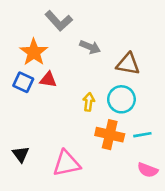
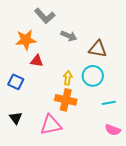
orange star: (34, 52) -> (26, 40), turned 30
blue square: (23, 82) -> (16, 82), moved
orange cross: (110, 135) -> (66, 100), moved

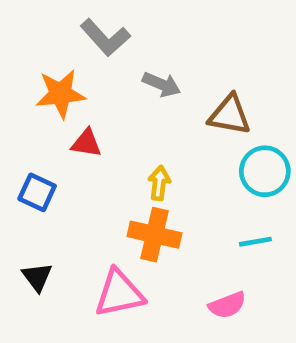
cyan circle: (93, 76) -> (265, 171), moved
pink semicircle: (113, 130) -> (227, 305), moved, turned -42

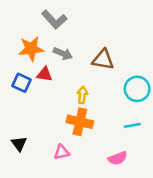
gray arrow: (162, 84) -> (63, 54), moved
brown triangle: (230, 115) -> (103, 60), moved
blue square: (37, 192) -> (21, 83), moved
pink triangle: (119, 293) -> (62, 152), size x0.6

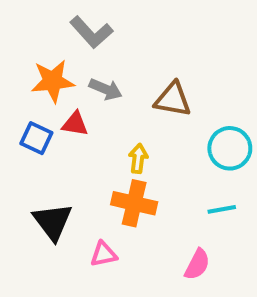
black triangle: (19, 144) -> (53, 222), moved, size x1.5
pink semicircle: (118, 158) -> (197, 264), turned -42

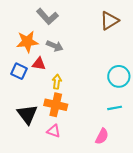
brown triangle: (173, 99) -> (109, 21), moved, turned -42
yellow arrow: (138, 158) -> (57, 82), moved
orange cross: (134, 203) -> (56, 105), moved
pink triangle: (104, 254) -> (54, 131), turned 32

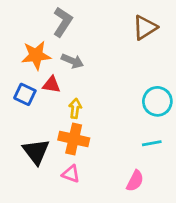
gray L-shape: (47, 16) -> (63, 22), turned -105

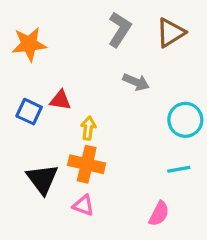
gray L-shape: (63, 22) -> (120, 29), moved
orange star: (36, 55) -> (29, 44), moved
gray arrow: (72, 61) -> (136, 82), moved

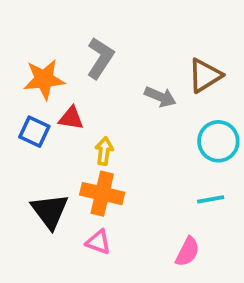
gray L-shape: (120, 29) -> (100, 58), moved
brown triangle: (171, 33) -> (205, 75), moved
orange star: (29, 44) -> (44, 79), moved

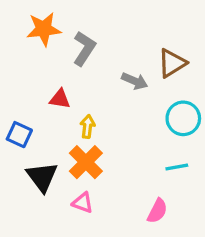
orange star: (44, 79) -> (44, 29), moved
blue square: (34, 132) -> (19, 135), moved
orange cross: (102, 194) -> (86, 162), turned 32

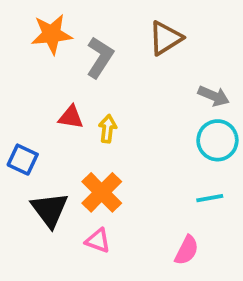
brown triangle: (172, 63) -> (165, 38), moved
gray arrow: (135, 81) -> (214, 96), moved
yellow arrow: (87, 126) -> (108, 129), moved

